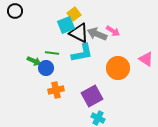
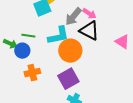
black triangle: (79, 33) -> (89, 31), moved
gray arrow: (97, 34) -> (73, 17), turned -72
orange circle: (118, 68) -> (70, 51), moved

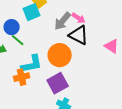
green line: (28, 36) -> (18, 40), turned 32
cyan L-shape: (58, 36) -> (32, 64), moved
blue circle: (22, 51) -> (12, 27), moved

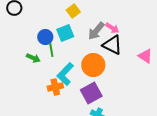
cyan square: (32, 12) -> (65, 33), moved
green line: (18, 40) -> (51, 50), turned 40
cyan L-shape: (32, 64) -> (65, 74), turned 145

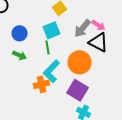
blue circle: (45, 37) -> (20, 33), moved
green line: (51, 50) -> (48, 47), moved
purple square: (91, 93) -> (78, 90), turned -30

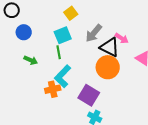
pink arrow: (98, 25) -> (122, 38), moved
blue circle: (20, 33) -> (24, 32), moved
orange circle: (80, 62) -> (108, 67), moved

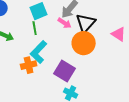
pink arrow: (122, 38) -> (65, 23), moved
black triangle: (110, 47) -> (86, 23), turned 45

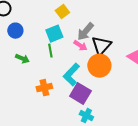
cyan L-shape: (39, 52) -> (71, 75), moved

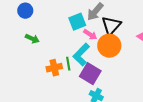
cyan square: (54, 34) -> (77, 22), moved
pink arrow: (80, 46) -> (90, 35), moved
green line: (50, 51) -> (68, 64), moved

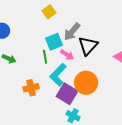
orange circle: (109, 46) -> (86, 83), moved
green line: (68, 64) -> (45, 57), moved

